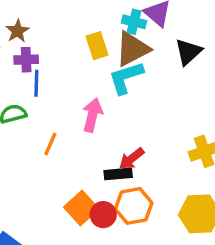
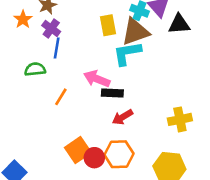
black triangle: (188, 52) -> (179, 24), moved, turned 30
purple cross: (26, 60) -> (51, 28), turned 30
pink arrow: (92, 115) -> (97, 79), turned -90
black rectangle: (118, 174) -> (112, 93), moved

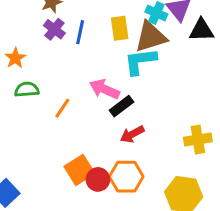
orange star: (23, 19) -> (15, 58), moved
blue line: (57, 48) -> (80, 32), moved
green semicircle: (35, 69) -> (27, 90), moved
black rectangle: (112, 93) -> (122, 106), turned -42

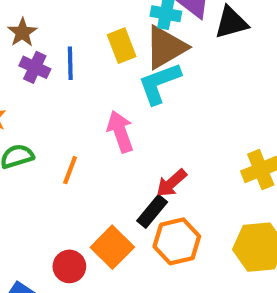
pink arrow: (104, 89) -> (120, 132), turned 60
black rectangle: (122, 106) -> (152, 211), moved
red circle: (98, 179) -> (69, 266), moved

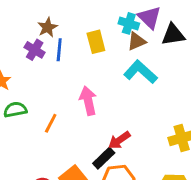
brown star: (22, 32) -> (47, 27), moved
brown triangle: (166, 47) -> (137, 41), moved, size x0.6
cyan L-shape: (159, 83) -> (141, 72), moved, turned 56

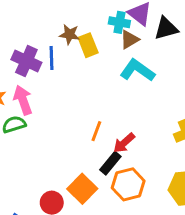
brown star: (47, 27) -> (69, 34), moved, turned -30
purple cross: (35, 50) -> (26, 61), size x1.4
pink arrow: (88, 101) -> (23, 100), moved
orange line: (51, 123) -> (96, 131), moved

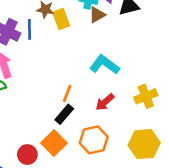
cyan L-shape: (137, 70) -> (104, 65), moved
red arrow: (124, 143) -> (105, 102), moved
black rectangle: (110, 163) -> (64, 114), moved

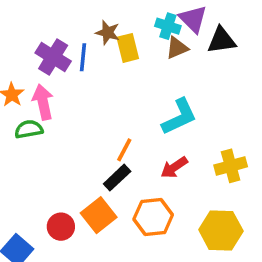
cyan L-shape: (104, 65) -> (179, 117), turned 112

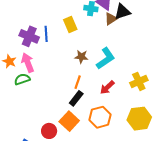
brown star: (108, 33) -> (81, 57), moved
brown triangle: (177, 48) -> (111, 19), moved

